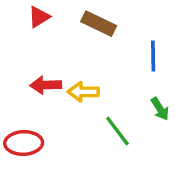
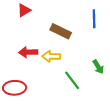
brown rectangle: (99, 24) -> (61, 31), moved
blue line: (153, 56) -> (94, 19), moved

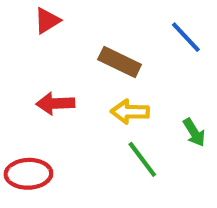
blue line: (94, 19) -> (186, 37), turned -42
yellow arrow: (51, 56) -> (130, 112), moved

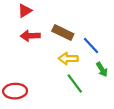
blue line: (186, 37) -> (91, 46), moved
red arrow: (55, 103) -> (30, 36), moved

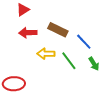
yellow arrow: (68, 59) -> (46, 54), moved
green line: (75, 83) -> (69, 61), moved

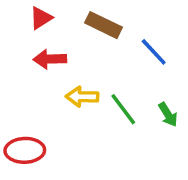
brown rectangle: (58, 30) -> (104, 25), moved
blue line: (84, 42) -> (154, 52), moved

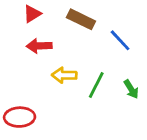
green line: (123, 109) -> (96, 85), turned 64

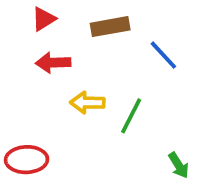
brown rectangle: (81, 19) -> (110, 27), turned -36
green arrow: (131, 89) -> (179, 165), moved

